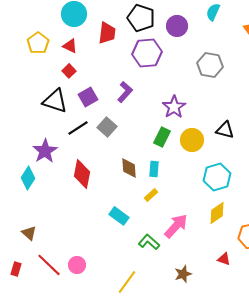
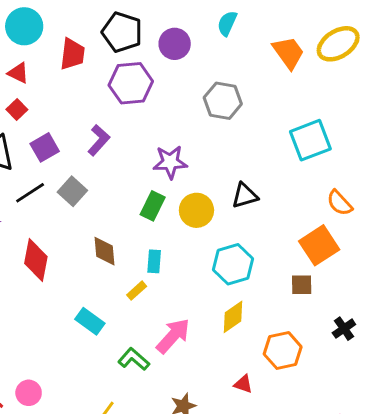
purple star: (174, 107) -> (170, 162), turned 30
black triangle: (225, 130) -> (245, 196), turned -30
cyan rectangle: (154, 169) -> (154, 261), moved

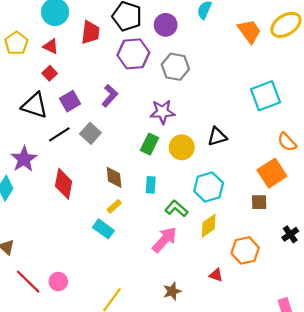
gray hexagon: (223, 101) -> (175, 67), moved
yellow rectangle: (137, 291) -> (114, 206), moved
green L-shape: (134, 359) -> (176, 209), moved

